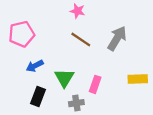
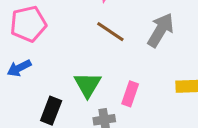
blue arrow: (35, 66) -> (19, 68), moved

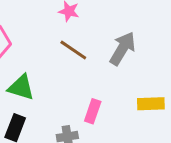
green triangle: (88, 85) -> (21, 87), moved, turned -44

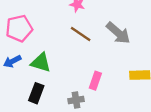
gray arrow: (123, 49) -> (118, 33), turned 100

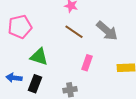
blue arrow: (12, 61) -> (14, 78), moved, turned 35
pink rectangle: (95, 81) -> (87, 63), moved

